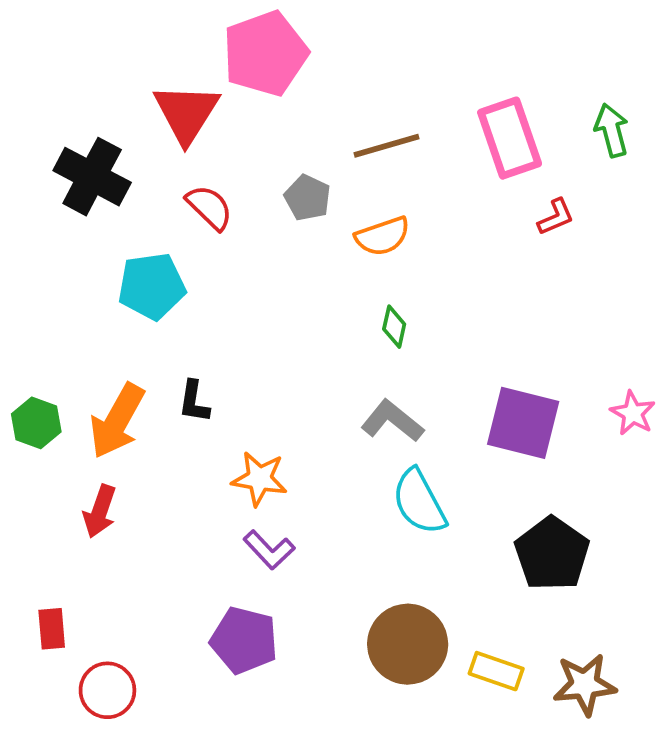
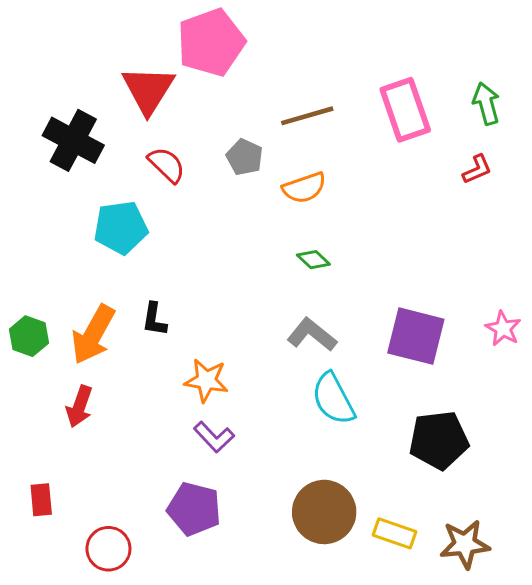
red L-shape: (556, 217) -> (477, 169), moved
green diamond: (394, 327) -> (313, 260), turned -60
black pentagon: (552, 554) -> (439, 440), turned 30
red circle: (107, 690) -> (108, 549), moved

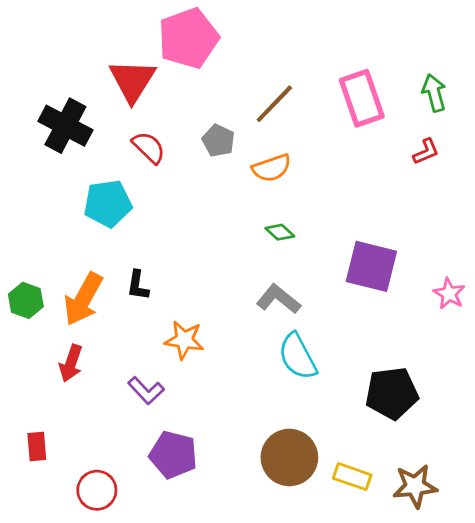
brown line: (307, 116) -> (274, 104), turned -30
purple square: (416, 336) -> (371, 266), moved
purple L-shape: (214, 437) -> (146, 391), moved

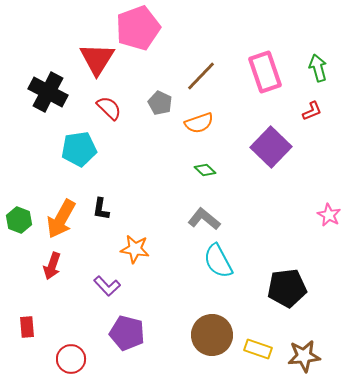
purple square: (371, 266) -> (271, 147), moved, turned 30

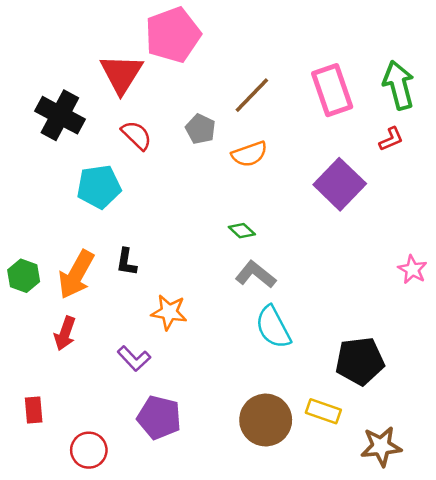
green arrow: (318, 68) -> (399, 85), size x1.4
green diamond: (205, 170) -> (242, 231), moved
yellow rectangle: (258, 349) -> (323, 411), moved

